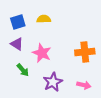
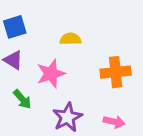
yellow semicircle: (44, 19) -> (70, 39), moved
pink star: (42, 53) -> (51, 74), turned 30

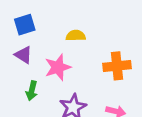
green arrow: (22, 99) -> (32, 91), turned 54

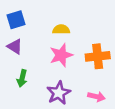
pink star: (58, 67) -> (61, 55), moved

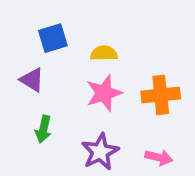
blue square: (16, 20) -> (53, 38), moved

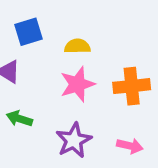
green arrow: (43, 129) -> (19, 119), turned 95

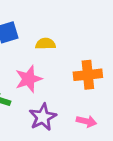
pink star: (77, 84) -> (29, 79), moved

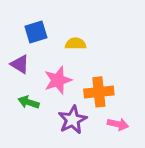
orange cross: (88, 75) -> (99, 92), moved

